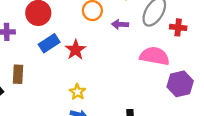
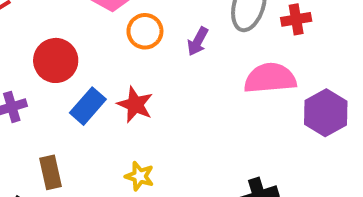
purple arrow: (120, 24) -> (198, 41), turned -49
yellow star: (77, 92) -> (140, 176), moved

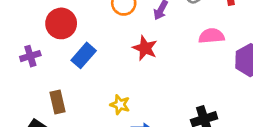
pink semicircle: (270, 78) -> (211, 36), size x0.7
red star: (135, 105) -> (145, 48), moved

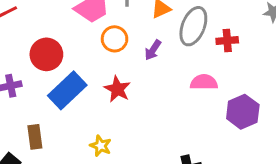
red star: (145, 48) -> (117, 89), moved
blue rectangle: (84, 55) -> (67, 90), size x1.4

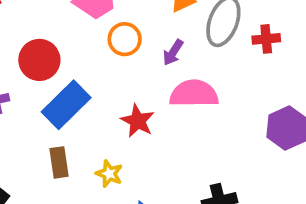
pink semicircle: (204, 82) -> (194, 94), moved, size x1.4
red star: (117, 89) -> (138, 121), moved
brown rectangle: (35, 137) -> (59, 162), moved

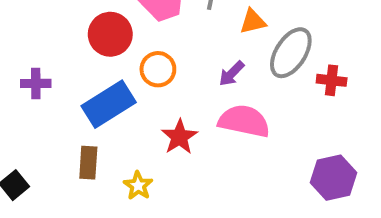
orange circle: (125, 39) -> (158, 69), moved
red circle: (39, 60) -> (110, 34), moved

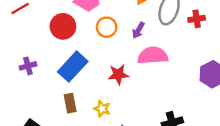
orange circle: (158, 69) -> (107, 27), moved
red star: (179, 137) -> (118, 74), turned -30

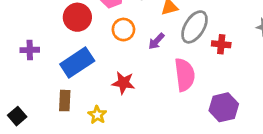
pink semicircle: (153, 56) -> (185, 75), moved, turned 72

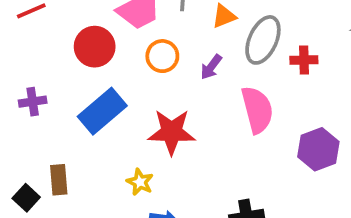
red star: (123, 83) -> (172, 132), size x1.4
brown rectangle: (65, 101) -> (59, 180), moved

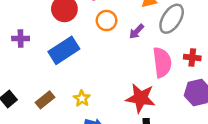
red cross: (304, 60) -> (192, 57), moved
red star: (172, 132) -> (141, 98), moved
brown rectangle: (59, 180) -> (45, 100), moved, turned 48

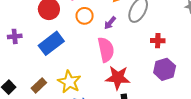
pink semicircle: (162, 62) -> (106, 50), moved
yellow star: (82, 98) -> (69, 82), size x1.6

